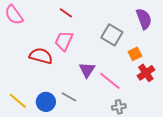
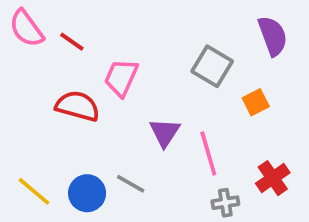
red line: (66, 13) -> (72, 42), moved
red cross: (146, 73) -> (273, 178), moved
pink line: (110, 81) -> (208, 153), turned 35

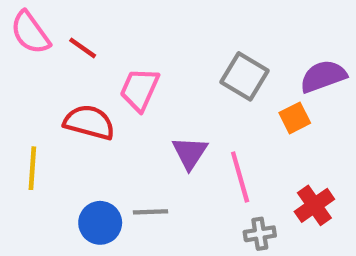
purple semicircle: (273, 36) -> (323, 76), moved, turned -90
gray line: (131, 184) -> (150, 212), turned -32
yellow line: (34, 191) -> (32, 168), moved, turned 54

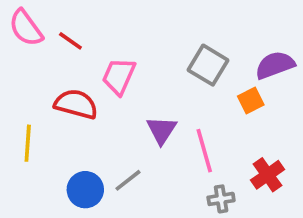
gray line: (150, 212) -> (128, 180), turned -36

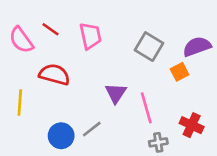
pink semicircle: (26, 28) -> (21, 40), moved
pink trapezoid: (119, 76) -> (90, 36), moved, turned 144
red cross: (268, 175) -> (192, 125), turned -30

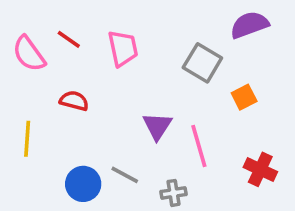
purple semicircle: (197, 47) -> (249, 25), moved
red semicircle: (54, 75) -> (74, 101), size x0.7
gray line: (92, 129) -> (125, 175), turned 66
gray cross: (158, 142) -> (174, 193), moved

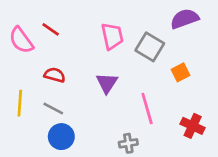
pink trapezoid: (123, 48) -> (112, 36), moved
purple triangle: (157, 126) -> (107, 83), moved
gray line: (125, 175) -> (53, 108), moved

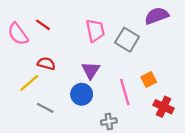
orange square: (181, 72) -> (149, 79), moved
yellow line: (20, 103) -> (29, 83), moved, turned 45
gray line: (53, 108) -> (45, 108), moved
blue circle: (61, 137) -> (82, 94), moved

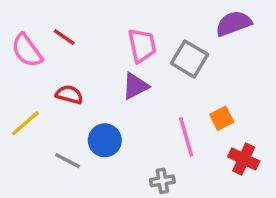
purple triangle: (91, 70) -> (135, 86), moved, turned 30
yellow line: (29, 83) -> (25, 123), moved
blue circle: (82, 94) -> (105, 140), moved

